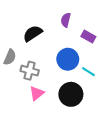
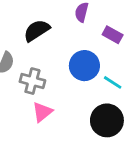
black circle: (71, 94) -> (107, 120), moved

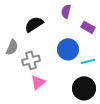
gray cross: (32, 81) -> (31, 60), turned -30
cyan line: (113, 82) -> (88, 61), turned -48

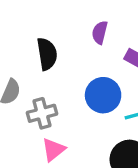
black semicircle: (34, 24) -> (47, 54), turned 114

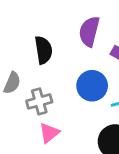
purple semicircle: (100, 32) -> (89, 31), size x1.5

